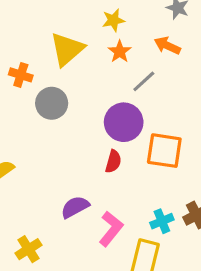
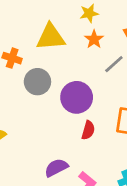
yellow triangle: (67, 49) -> (51, 37), turned 36
purple circle: (124, 122) -> (77, 97), moved

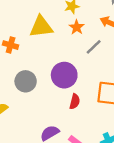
gray circle: (37, 82) -> (26, 81), moved

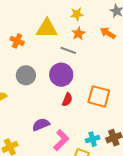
gray line: (94, 47) -> (68, 50), moved, turned 56

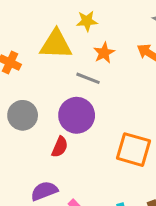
yellow star: (77, 14) -> (87, 21), moved
red semicircle: (67, 100) -> (60, 147), moved

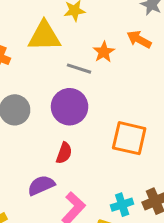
orange star: (104, 53) -> (104, 52), moved
red semicircle: (60, 147) -> (64, 153), moved

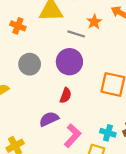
cyan cross: (122, 205) -> (108, 133), turned 35

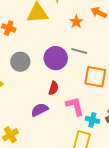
gray line: (76, 34) -> (79, 51), moved
pink L-shape: (73, 136) -> (75, 106), moved, turned -55

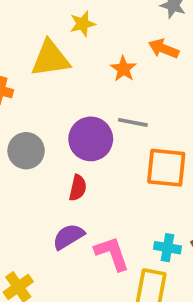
red semicircle: (53, 88) -> (78, 188), moved
pink L-shape: (75, 106) -> (112, 254), moved

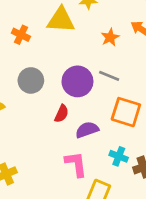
purple semicircle: (68, 237) -> (87, 130), moved
cyan cross: (168, 248) -> (119, 156), moved

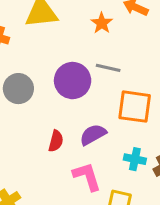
red semicircle: (62, 114) -> (56, 141), moved

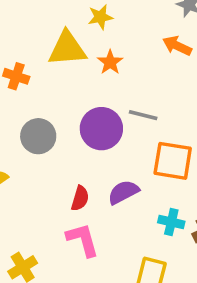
orange star: (102, 23) -> (110, 62), moved
pink L-shape: (87, 176) -> (83, 240), moved

